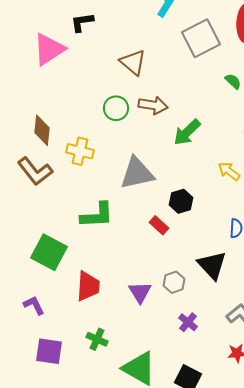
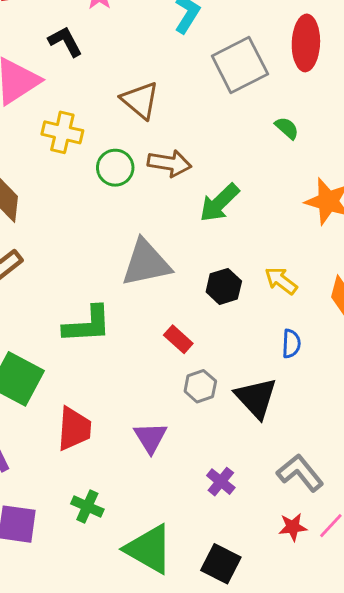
black L-shape: (82, 22) -> (65, 41), turned 70
yellow cross: (80, 151) -> (62, 132), moved
yellow arrow: (229, 171) -> (281, 281), moved
black hexagon: (181, 201) -> (224, 286), moved
gray hexagon: (174, 282) -> (200, 386), moved

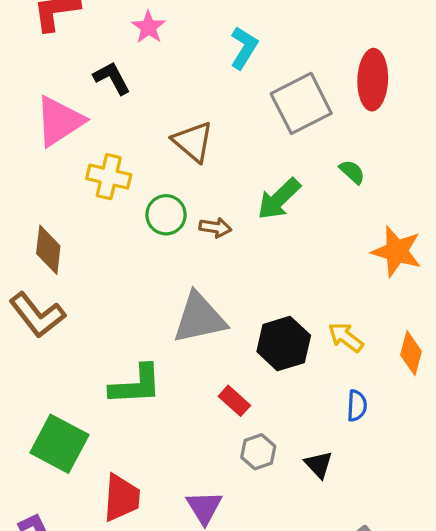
brown arrow: (170, 163) -> (215, 228), moved, size x0.7
green arrow: (219, 203) -> (279, 199), moved
black hexagon: (224, 286) -> (284, 344), size x1.4
black triangle: (256, 398) -> (319, 464), size x0.6

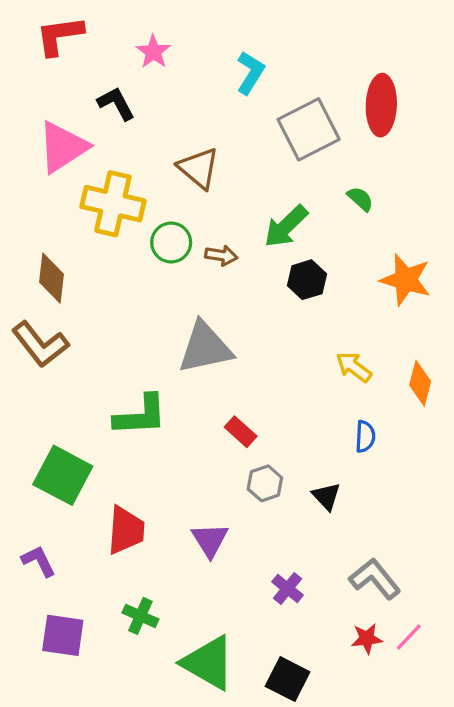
yellow cross: (109, 177) -> (113, 204), size x1.4
black hexagon: (284, 344) -> (307, 280), moved, size x0.7

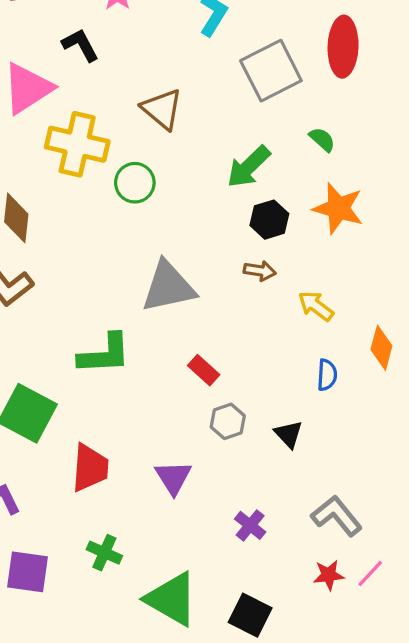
brown arrow: (221, 255) -> (260, 271), moved
orange star: (406, 280) -> (338, 208), moved
orange diamond: (420, 383) -> (381, 348), moved

